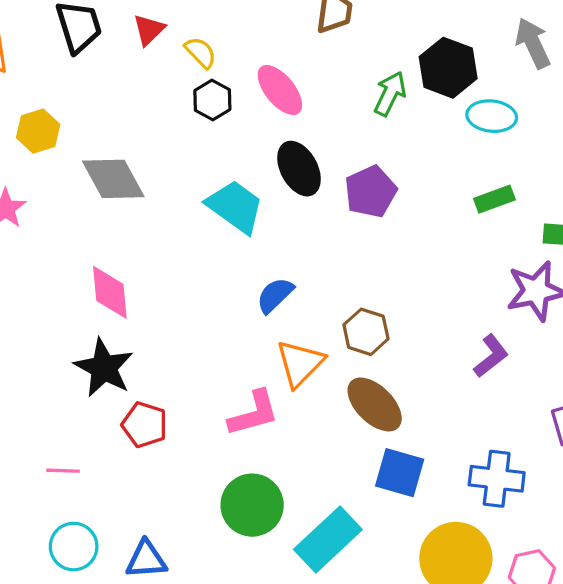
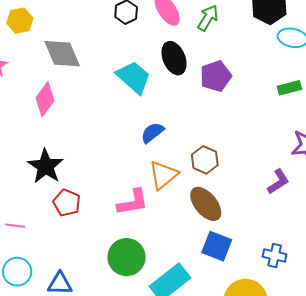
green arrow: (390, 94) -> (208, 18), moved
pink diamond: (110, 292) -> (45, 99), moved, turned 36
blue cross: (497, 479) -> (275, 255), size x0.7

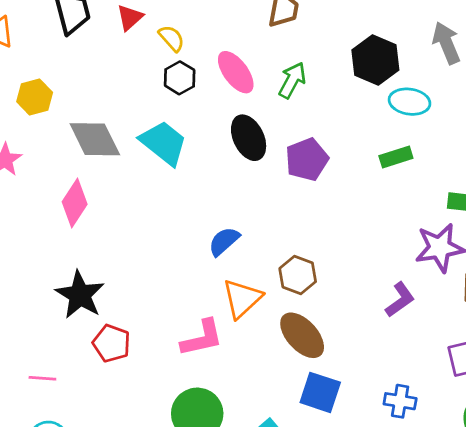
cyan trapezoid: (134, 77) -> (164, 143), moved
green rectangle: (289, 88) -> (396, 157), moved

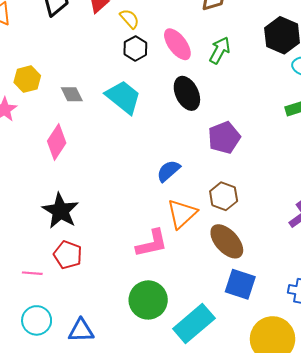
yellow hexagon: (35, 97) -> (27, 79), moved
gray diamond: (95, 139) -> (72, 94), size x0.6
purple pentagon: (307, 159) -> (224, 138), moved
red pentagon: (111, 343) -> (68, 255), moved

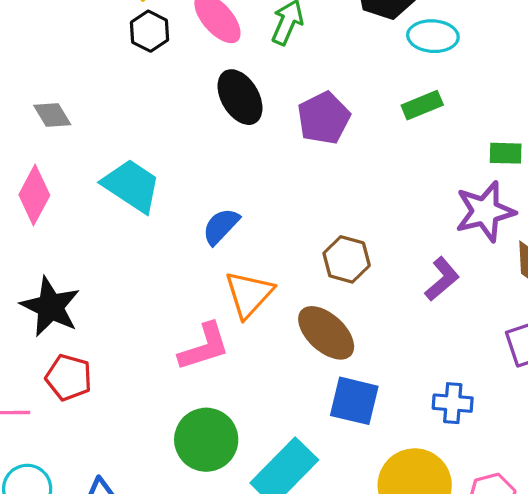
cyan trapezoid: (123, 97) -> (132, 186), moved
purple pentagon: (224, 138) -> (324, 118), moved
brown hexagon: (224, 196) -> (347, 259), moved

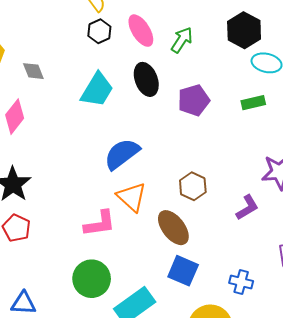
cyan trapezoid: (132, 186) -> (97, 90), moved, turned 78
blue semicircle: (221, 226) -> (122, 154), size x1.5
orange triangle: (249, 294) -> (132, 197), turned -40

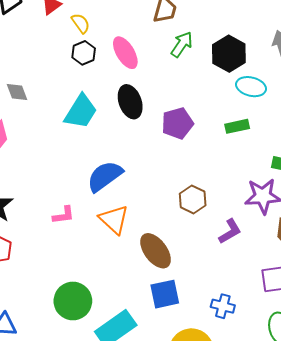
green arrow: (182, 40) -> (182, 44), moved
brown hexagon: (193, 186) -> (193, 199), moved
pink L-shape: (100, 224) -> (63, 215), moved, size x0.7
blue square: (183, 271) -> (165, 294), turned -36

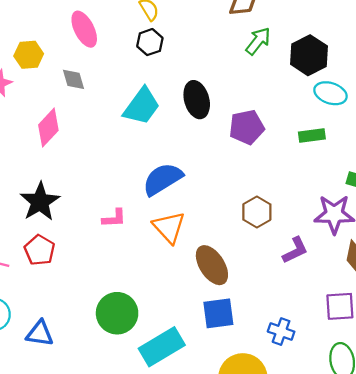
pink ellipse: (125, 53) -> (84, 29), moved

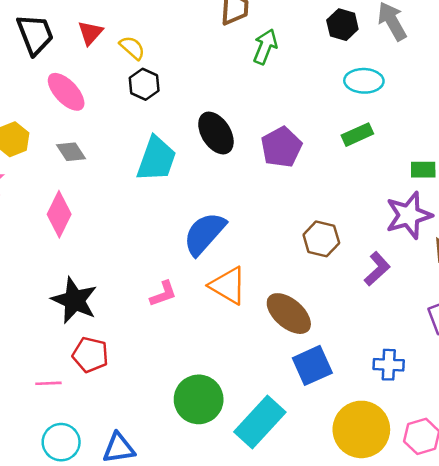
black hexagon: (309, 55) -> (342, 25), moved, size x0.7

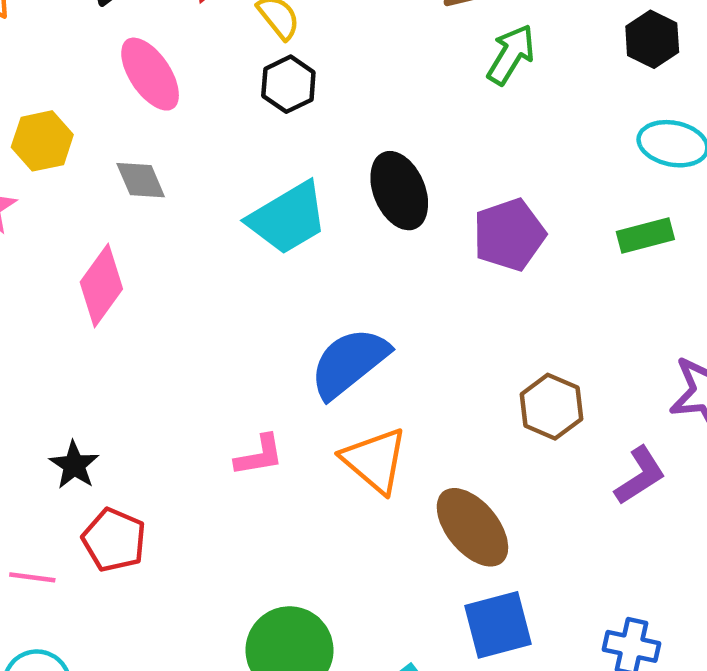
cyan trapezoid: (156, 159) -> (288, 218), turned 30
black star: (74, 300) -> (74, 465), moved, size x0.6

